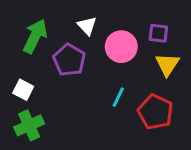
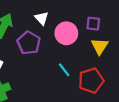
cyan line: (118, 97) -> (64, 70), turned -64
red pentagon: (155, 112) -> (91, 81), turned 30

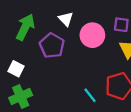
cyan line: (64, 70) -> (90, 95), moved

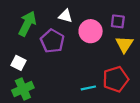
white triangle: (66, 19) -> (65, 16), turned -32
cyan line: (90, 95) -> (88, 88), turned -64

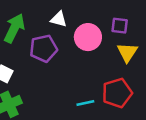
purple pentagon: (52, 41) -> (43, 48), turned 30

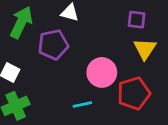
pink circle: (88, 37) -> (102, 72), moved
cyan line: (85, 103) -> (82, 104), moved

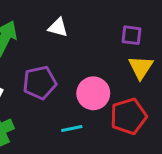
purple pentagon: (53, 45) -> (40, 83), moved

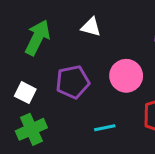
pink circle: (93, 93) -> (126, 76), moved

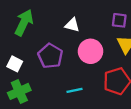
white triangle: (91, 27) -> (72, 25), moved
purple pentagon: (73, 82) -> (50, 56), turned -30

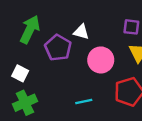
purple pentagon: (50, 56) -> (58, 48), moved

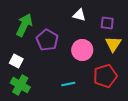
white triangle: (81, 32) -> (79, 15), moved
green cross: (25, 103) -> (20, 85), turned -36

